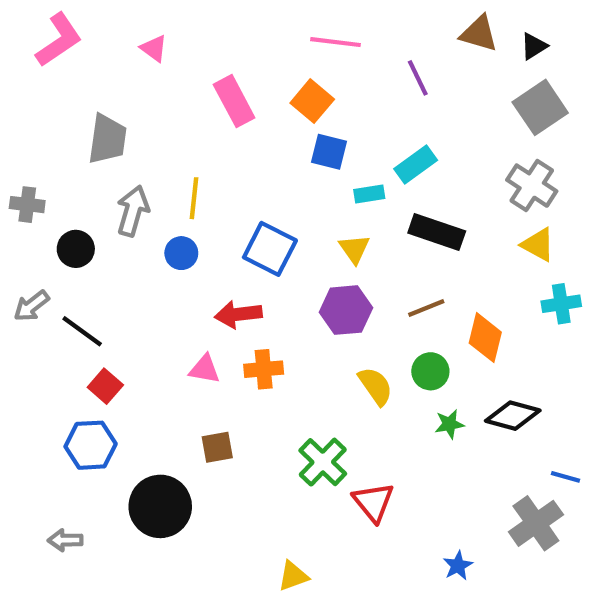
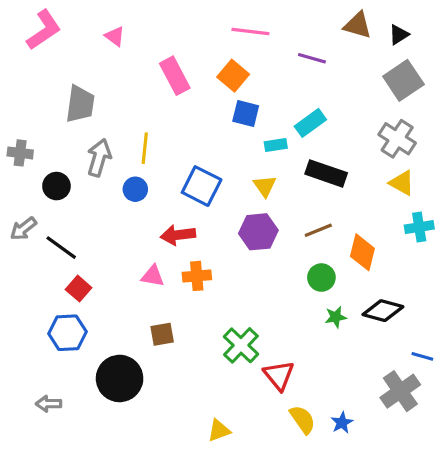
purple line: (418, 78) -> (312, 58), turned -48
yellow semicircle: (376, 386) -> (302, 419), moved

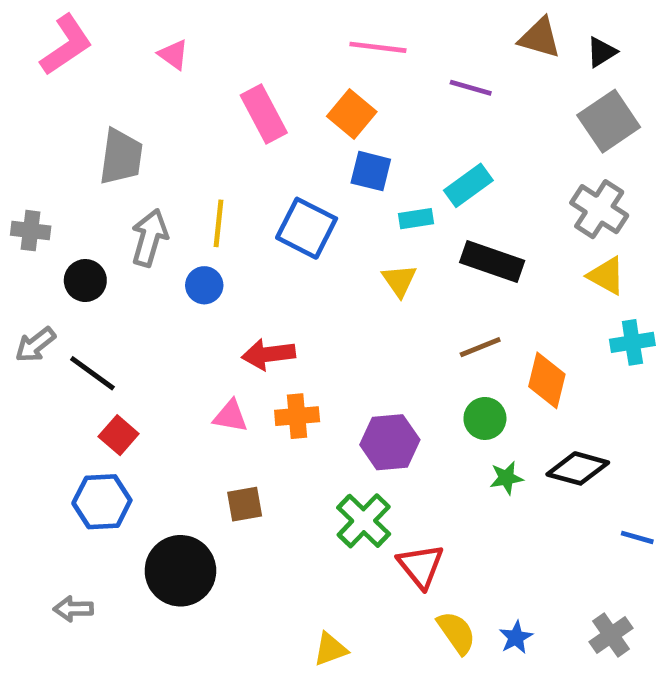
blue square: (202, 186) -> (307, 228), moved
purple hexagon: (258, 232) -> (390, 442), moved
gray cross: (400, 391) -> (611, 635), moved, size x0.7

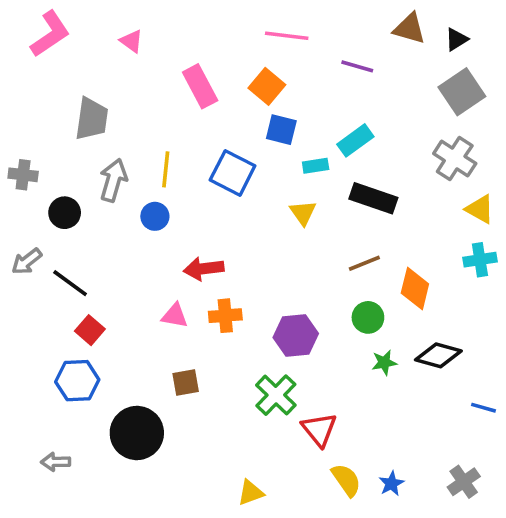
yellow triangle: (606, 276) -> (480, 209), moved

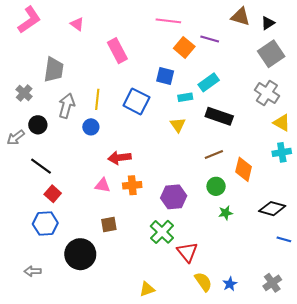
orange square: (267, 86) -> (184, 47), moved
gray cross: (23, 175) -> (24, 93), moved, turned 35
gray arrow: (27, 261) -> (16, 138), moved
black diamond: (438, 355) -> (272, 209), moved

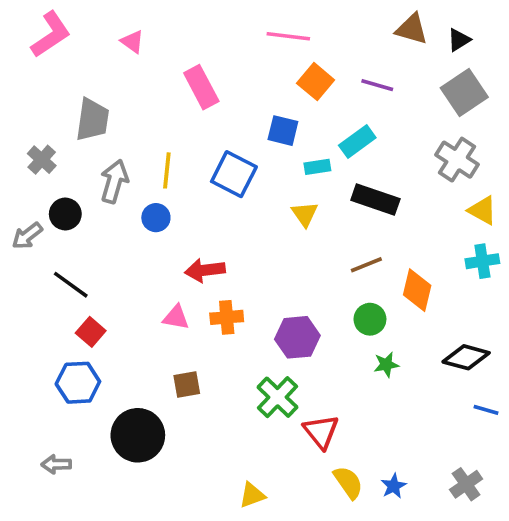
purple line: (210, 39) -> (377, 85), moved

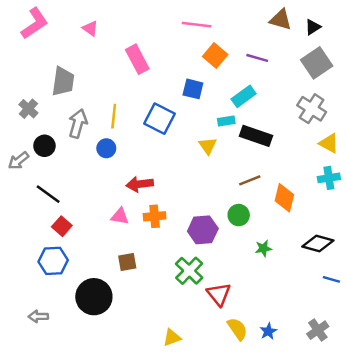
cyan rectangle: (317, 167) -> (226, 121), moved
green circle: (370, 319) -> (239, 215), moved

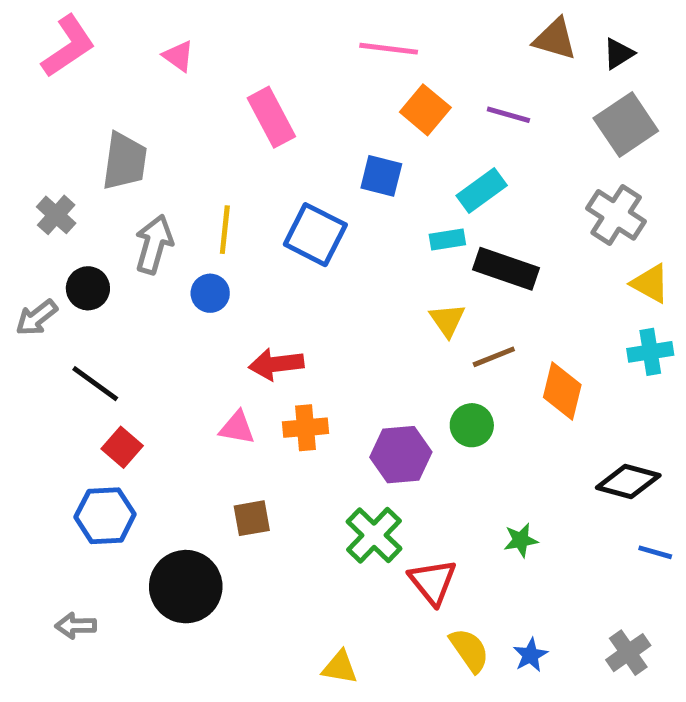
yellow triangle: (208, 146) -> (447, 320), moved
green star: (263, 248) -> (521, 540), moved
yellow triangle: (172, 337) -> (340, 667), turned 30

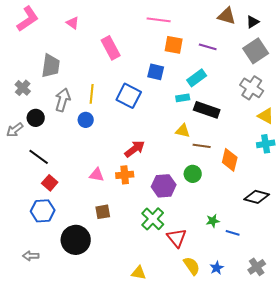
orange square: (425, 110) -> (174, 45), turned -30
yellow triangle: (447, 320) -> (183, 131), turned -42
brown line: (494, 357) -> (202, 146), turned 30
red arrow: (276, 364) -> (135, 149), moved, turned 150
blue line: (655, 552) -> (233, 233), moved

